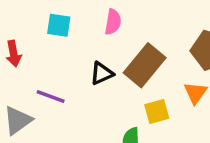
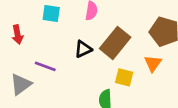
yellow square: (157, 112) -> (124, 77), turned 30

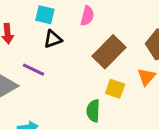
black triangle: (83, 49) -> (53, 39), moved

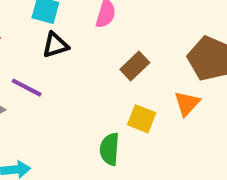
brown rectangle: (109, 52) -> (135, 66), size x0.6

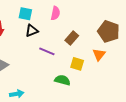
purple line: (27, 88) -> (47, 51), moved
green semicircle: (110, 149) -> (62, 80), turned 105

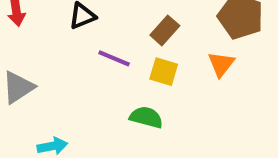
yellow square: (77, 64) -> (164, 72), moved

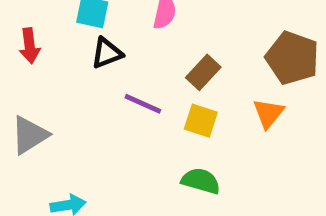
green semicircle: (146, 117) -> (201, 181), moved

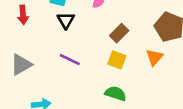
black triangle: (107, 53) -> (66, 20), turned -42
purple line: (143, 104) -> (70, 60), moved

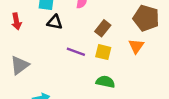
black triangle: (66, 20) -> (55, 22), turned -42
purple line: (70, 60) -> (76, 52), moved

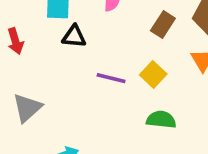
brown rectangle: (103, 28) -> (163, 24), moved
yellow square: (103, 52) -> (153, 74), turned 35

